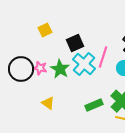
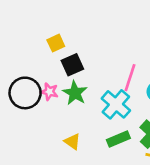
black square: (75, 43) -> (72, 65), moved
cyan cross: (84, 64) -> (116, 104), moved
yellow triangle: (48, 103) -> (72, 142), moved

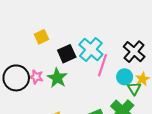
black square: (72, 65) -> (67, 54), moved
cyan cross: (116, 104) -> (91, 49), moved

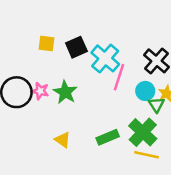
yellow square: (41, 37) -> (46, 43), turned 32
black square: (67, 54) -> (76, 47), moved

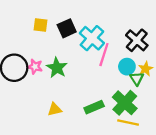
yellow triangle: (63, 140) -> (55, 109), turned -48

